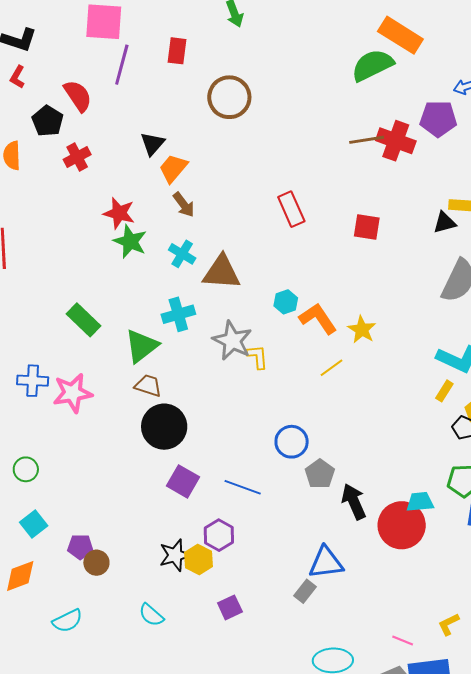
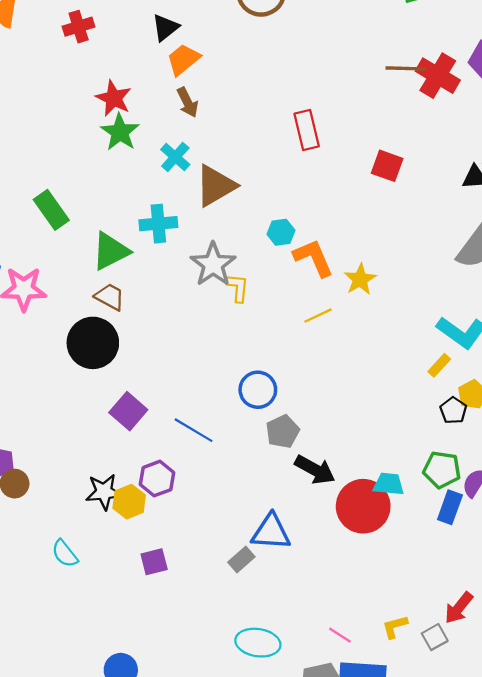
brown triangle: (222, 272) -> (215, 186), turned -45
black circle: (164, 427) -> (93, 343), moved
black arrow: (354, 502) -> (315, 470), turned 132

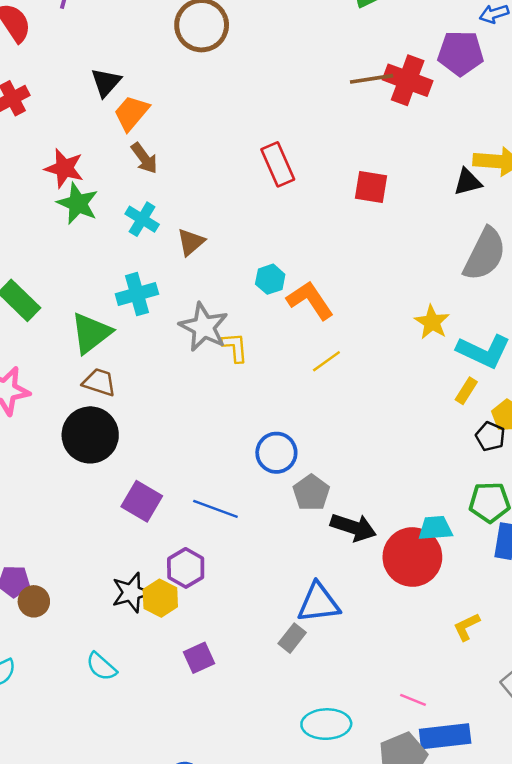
brown triangle: (215, 186) -> (191, 242), size x0.6
yellow star: (360, 279) -> (432, 322), moved
yellow L-shape: (395, 627) -> (467, 627), moved

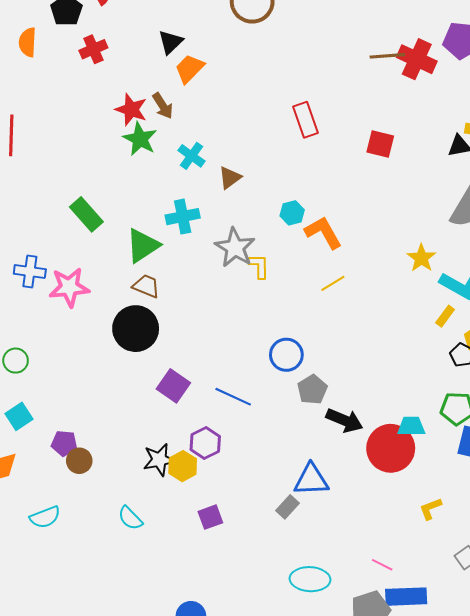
brown arrow: (144, 158) -> (163, 106), moved

